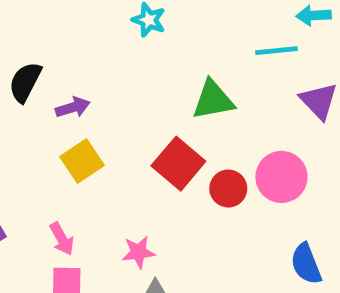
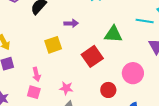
purple arrow: (73, 107) -> (71, 23), moved
red circle: (228, 189) -> (108, 90), moved

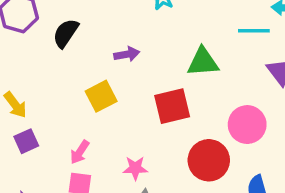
red square: (92, 56) -> (172, 106), turned 30
pink arrow: (36, 74) -> (80, 152), turned 56
red circle: (108, 90) -> (209, 160), size x1.5

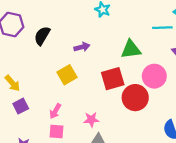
pink circle: (247, 125) -> (154, 76), moved
red circle: (209, 160) -> (135, 98), moved

